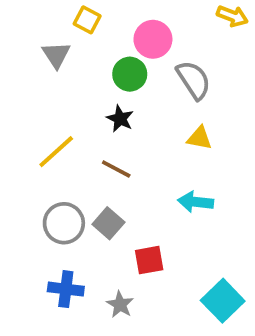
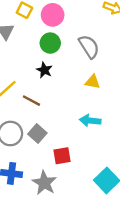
pink circle: (153, 39) -> (53, 15), moved
brown line: (116, 169) -> (31, 101), moved
gray star: (120, 305) -> (44, 183), size x1.5

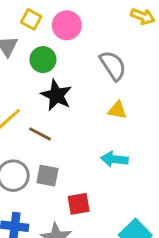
green circle: (50, 43) -> (43, 60), moved
black star: (44, 70) -> (56, 95), size x1.5
gray square: (37, 133) -> (47, 176), turned -30

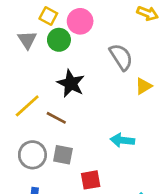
green circle: (43, 60) -> (59, 40), moved
yellow triangle: (117, 110) -> (144, 86), moved, turned -42

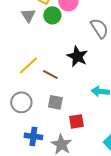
black star: (71, 83) -> (77, 56), moved
gray circle: (32, 155) -> (21, 102), moved

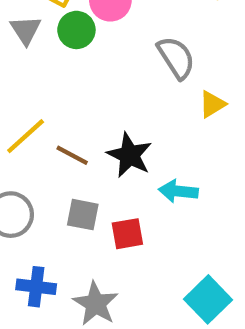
black star: (77, 56) -> (130, 155), moved
red square: (76, 121) -> (127, 234), moved

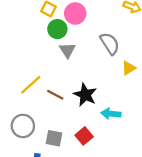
gray triangle: (26, 30) -> (67, 50), moved
gray square: (83, 215) -> (54, 138), moved
red square: (127, 234) -> (84, 136), turned -30

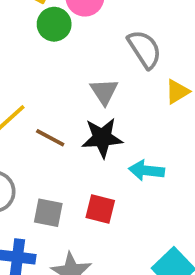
gray triangle: (67, 50) -> (104, 92), moved
black star: (85, 95) -> (102, 138), turned -30
red square: (84, 136) -> (100, 209), turned -36

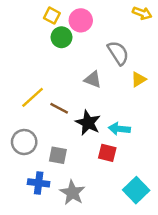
gray triangle: (104, 92) -> (93, 79), turned -36
black star: (102, 138) -> (88, 123), moved, turned 30
red square: (100, 209) -> (107, 153), moved

